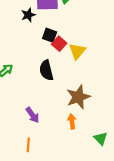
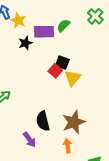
black square: (50, 35) -> (62, 63), moved
black semicircle: (46, 70) -> (43, 121), moved

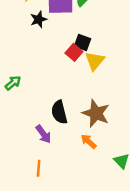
brown star: (74, 122) -> (96, 113), turned -30
orange arrow: (68, 146) -> (89, 141), turned -40

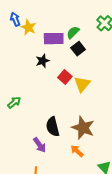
black star: (39, 19) -> (43, 61), moved
black square: (82, 43) -> (78, 49), moved, turned 32

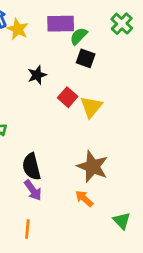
purple rectangle: (54, 39) -> (61, 24), moved
black square: (78, 49) -> (86, 58), turned -32
black semicircle: (53, 127) -> (31, 167), moved

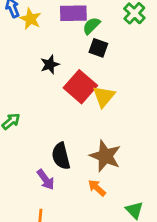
red square: (68, 97) -> (80, 87), size x1.6
black semicircle: (31, 167) -> (61, 156), moved

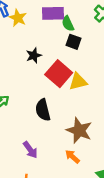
green semicircle: (91, 26) -> (68, 24), turned -70
yellow triangle: (104, 96) -> (78, 82), turned 36
black semicircle: (61, 156) -> (43, 110), moved

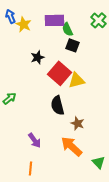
black semicircle: (43, 110) -> (58, 105), moved
brown star: (79, 130) -> (78, 123), size x0.6
orange arrow: (72, 157) -> (72, 146), size x1.6

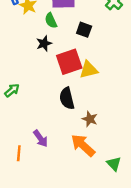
green semicircle: (68, 29) -> (51, 21), moved
red square: (60, 73) -> (69, 62), turned 30
orange line: (30, 168) -> (19, 153), moved

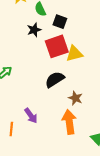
black square: (84, 30) -> (60, 22), moved
black semicircle: (67, 98) -> (55, 79), turned 72
orange arrow: (83, 145) -> (69, 122), turned 40

